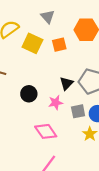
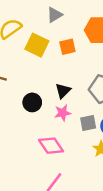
gray triangle: (48, 17) -> (55, 15), turned 40
black triangle: (66, 83) -> (63, 91), moved

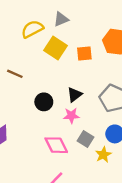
gray triangle: (55, 15) -> (61, 19), moved
gray square: (88, 123) -> (86, 139), moved, turned 35

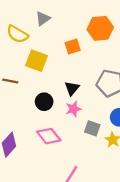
yellow semicircle: (32, 29) -> (17, 34), turned -110
yellow square: (56, 48) -> (37, 61), moved
pink diamond: (56, 145) -> (49, 136), moved

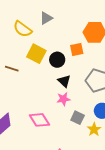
orange square: (73, 47) -> (77, 50), moved
black triangle: (72, 88) -> (64, 81), turned -32
black circle: (44, 102) -> (57, 60), moved

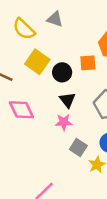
gray triangle: (46, 18) -> (55, 19), turned 40
pink diamond: (39, 120) -> (21, 110), moved

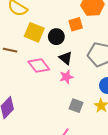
pink diamond: (21, 110) -> (39, 66), moved
gray square: (78, 147) -> (76, 106), moved

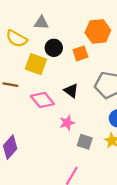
black circle: (56, 37) -> (54, 48), moved
pink star: (66, 77) -> (67, 123), moved

